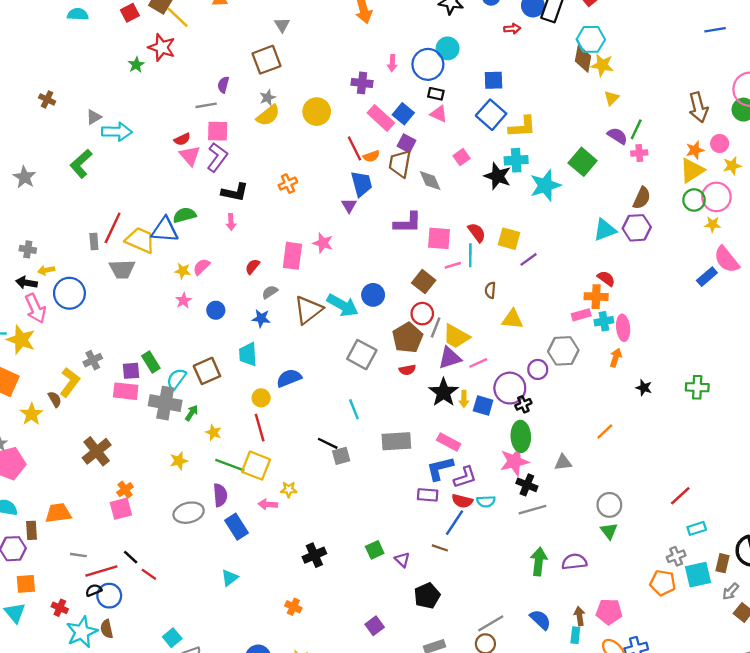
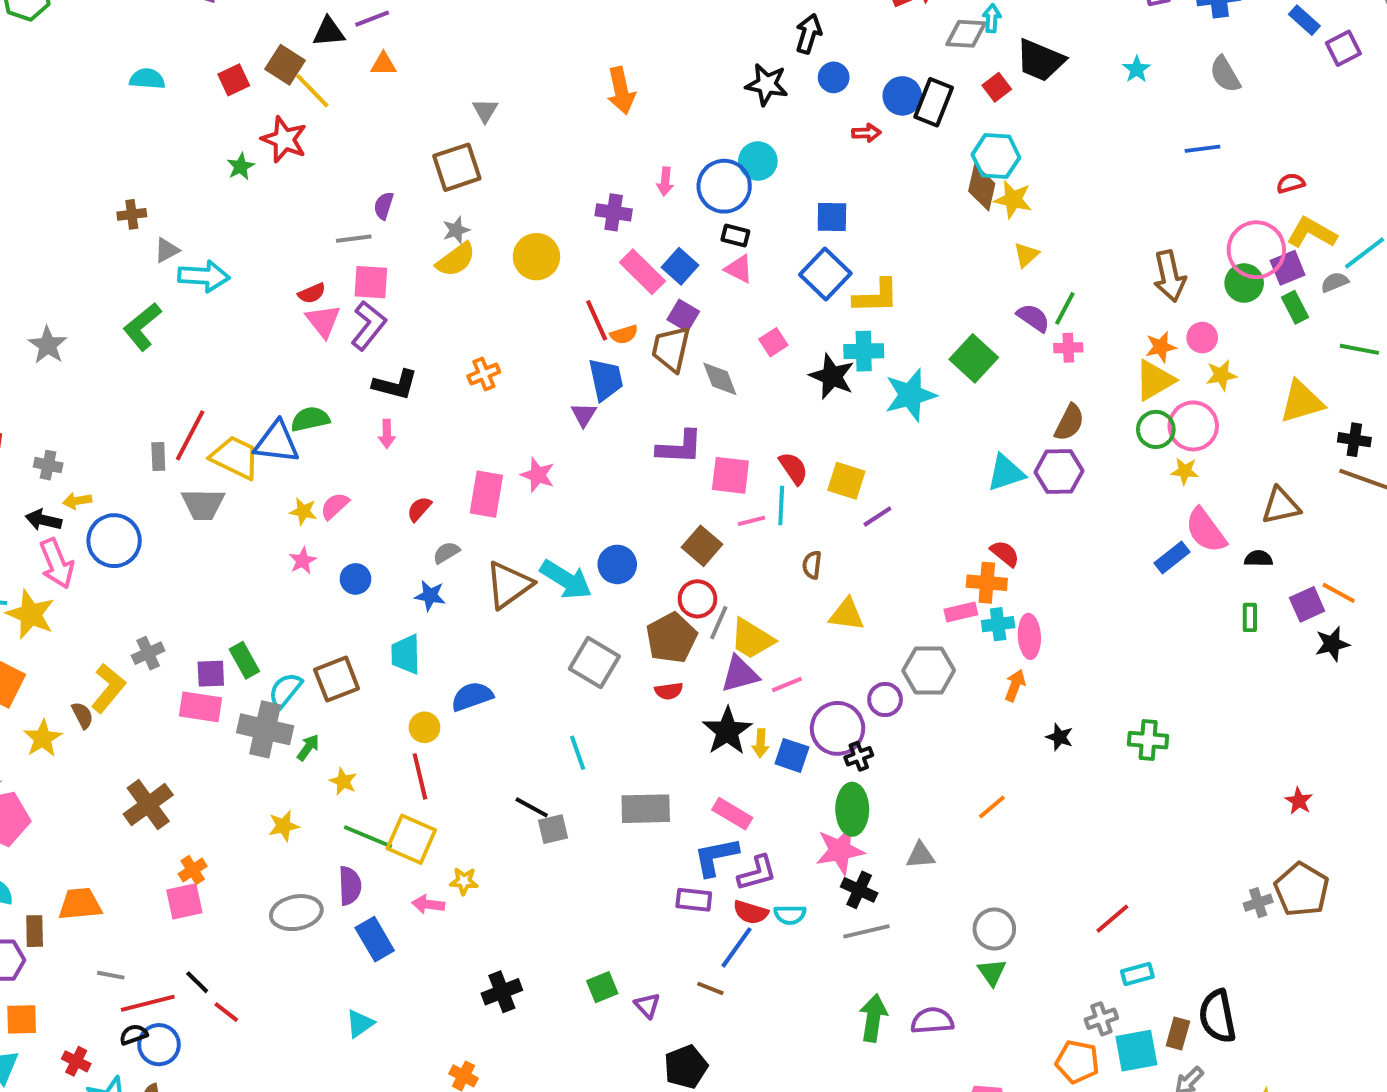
brown cross: (47, 99) -> (132, 214), moved, turned -35

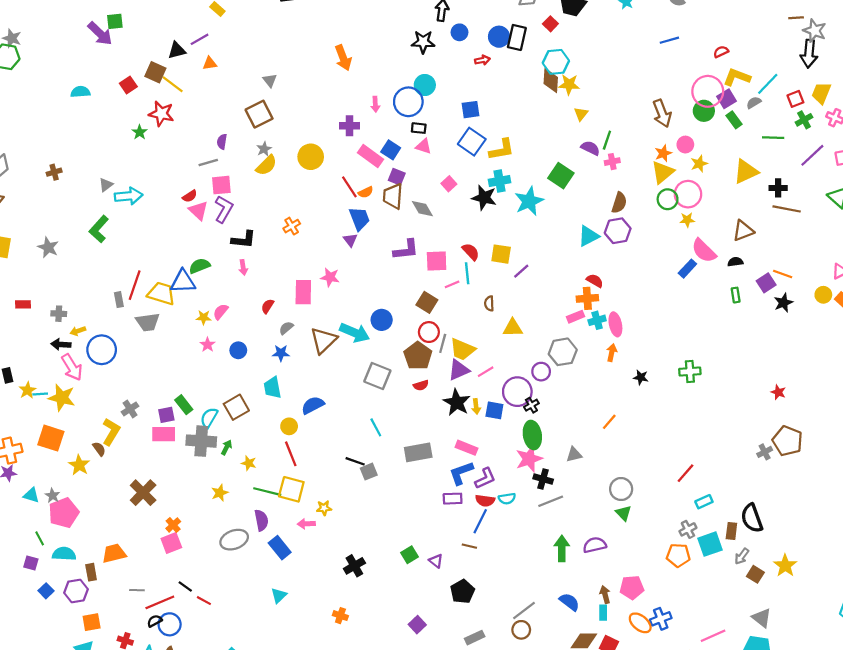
brown cross: (132, 214) -> (54, 172), moved

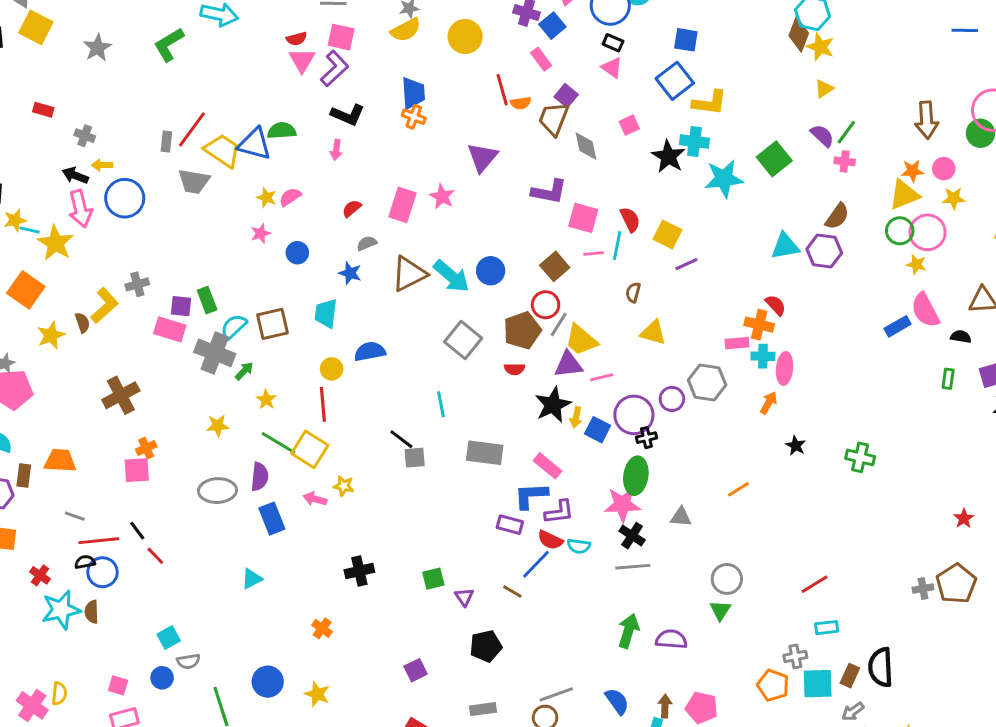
blue square: (391, 150) -> (552, 26), moved
pink rectangle: (371, 156) -> (541, 59), size x0.7
blue trapezoid: (359, 219) -> (413, 93), moved
orange cross: (292, 226) -> (414, 117), turned 35
purple triangle: (350, 240) -> (482, 157), size x1.6

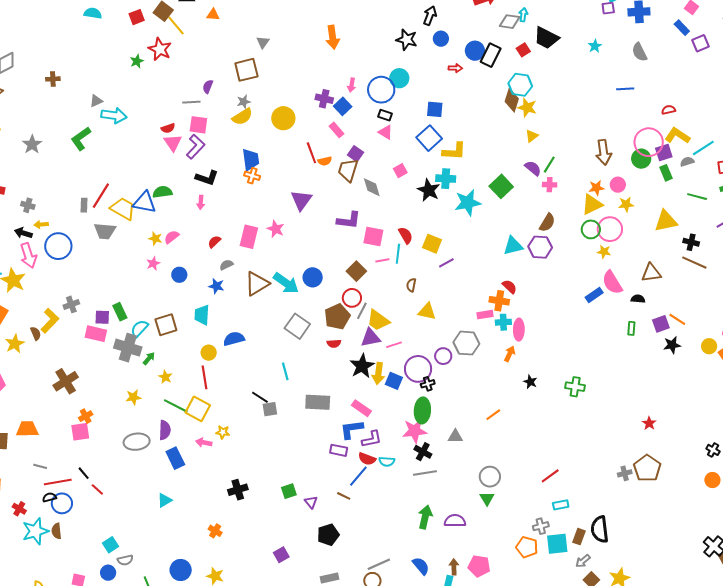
yellow arrow: (576, 417) -> (378, 373), size x1.5

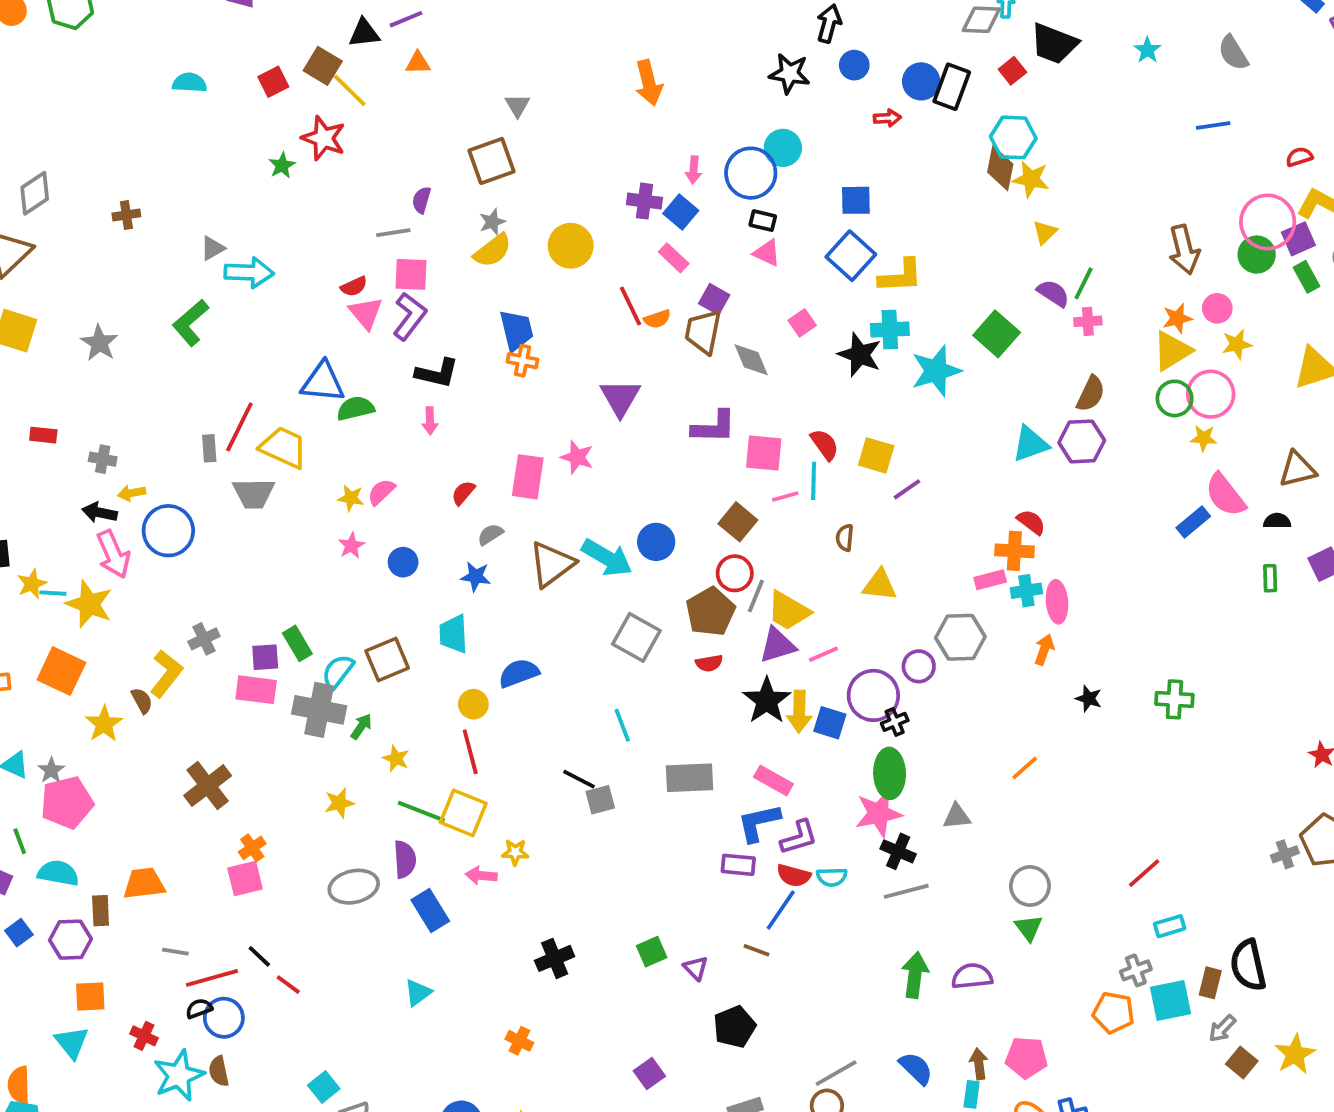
blue triangle: (144, 202) -> (323, 382), moved

